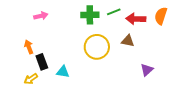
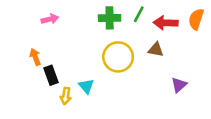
green line: (114, 12) -> (139, 14), turned -40
cyan triangle: (63, 72) -> (86, 86), moved, turned 40
yellow arrow: (31, 79) -> (66, 96), moved, turned -48

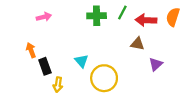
yellow circle: (118, 57) -> (104, 78), moved
purple triangle: (179, 85) -> (156, 64), moved
cyan triangle: (86, 86) -> (82, 61), moved

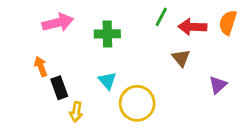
green cross: (97, 16) -> (107, 34), moved
pink arrow: (44, 17) -> (58, 23), size x1.5
brown triangle: (137, 44) -> (181, 58), turned 40
purple triangle: (156, 64) -> (218, 85), moved

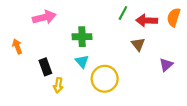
green cross: (107, 34) -> (82, 37), moved
orange arrow: (41, 66) -> (17, 46), moved

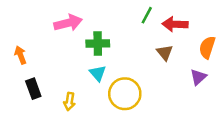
pink arrow: (44, 17) -> (68, 23), moved
orange semicircle: (174, 17) -> (207, 47), moved
black rectangle: (45, 67) -> (33, 89), moved

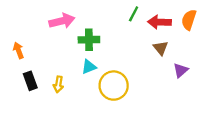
orange semicircle: (207, 47) -> (189, 20), moved
brown triangle: (165, 53) -> (161, 48), moved
cyan triangle: (98, 73) -> (89, 67), turned 49
yellow arrow: (69, 101) -> (58, 84), moved

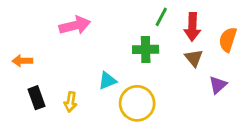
orange semicircle: (189, 20) -> (228, 40), moved
red arrow: (159, 22) -> (192, 27), turned -90
green cross: (89, 40) -> (146, 49), moved
orange arrow: (18, 50) -> (22, 61), turned -70

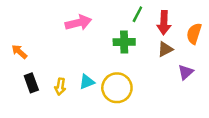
pink arrow: (75, 25) -> (78, 23), moved
brown triangle: (194, 58) -> (165, 49), turned 42
orange arrow: (22, 61) -> (19, 52), turned 42
cyan triangle: (107, 81) -> (87, 82), moved

